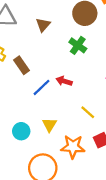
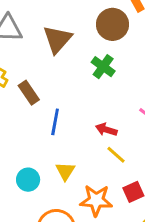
brown triangle: (43, 25) -> (57, 39), size x1.5
red arrow: (64, 81) -> (106, 130), moved
blue line: (42, 87) -> (55, 122), turned -36

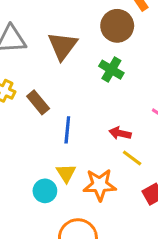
yellow triangle: (65, 171) -> (66, 173), moved
orange star: (96, 200) -> (100, 185), moved

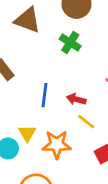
brown triangle: (63, 46) -> (27, 20), turned -48
blue line: (67, 130) -> (44, 95), moved

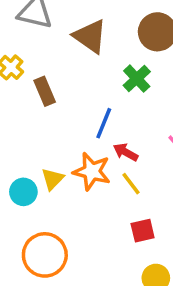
blue line: (44, 95) -> (104, 123), moved
orange star: (57, 144) -> (92, 171), moved

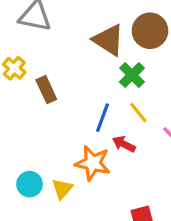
brown triangle: (90, 36) -> (109, 40), moved
yellow triangle: (53, 179) -> (62, 189), moved
yellow line: (131, 184) -> (138, 113), moved

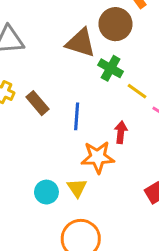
yellow line: (138, 113) -> (137, 91), moved
blue line: (103, 118) -> (77, 116), moved
red arrow: (124, 144) -> (121, 132), turned 85

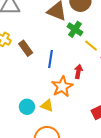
orange star: (98, 157) -> (62, 87), turned -30
yellow triangle: (77, 188) -> (47, 106), turned -40

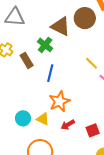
green cross: (75, 29) -> (45, 45), moved
red arrow: (78, 72) -> (68, 125), moved, turned -136

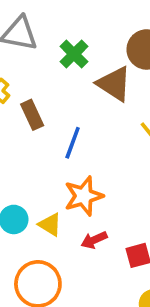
brown triangle: (61, 26) -> (114, 84), moved
green cross: (45, 45) -> (74, 54), moved

